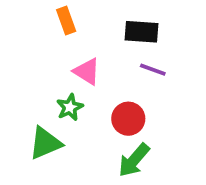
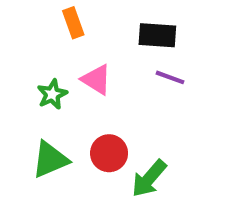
green star: (70, 107) -> (52, 94), moved
red circle: (128, 119) -> (109, 153), moved

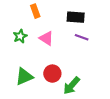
green star: (52, 94) -> (20, 36), moved

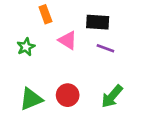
pink triangle: (46, 38) -> (68, 40), moved
green arrow: (72, 86) -> (112, 96), moved

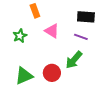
black rectangle: (98, 22) -> (86, 17), moved
green arrow: (112, 96) -> (74, 60), moved

